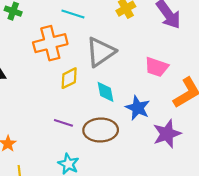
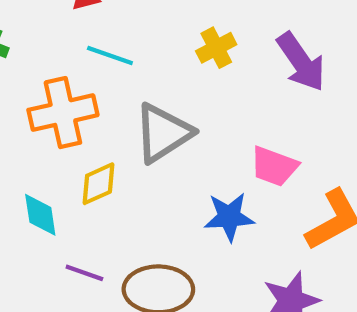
cyan diamond: (105, 92) -> (40, 215), moved
blue star: (138, 108) -> (229, 217), moved, turned -30

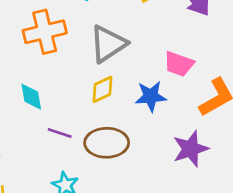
yellow diamond: (99, 184) -> (102, 89), moved

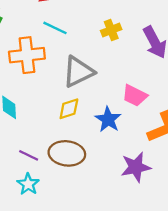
blue star: (151, 96) -> (108, 119), turned 30
purple line: (60, 133) -> (29, 155), moved

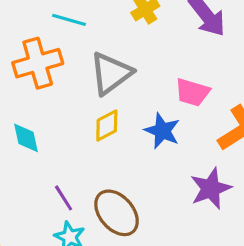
brown ellipse: (67, 153) -> (117, 213), moved, turned 52
purple line: (29, 155) -> (64, 198), turned 42

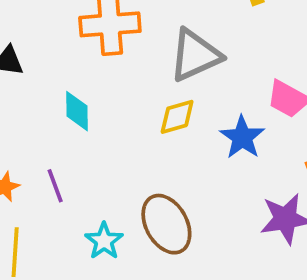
purple line: (64, 198) -> (55, 186), moved

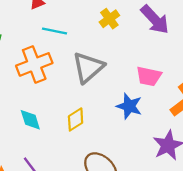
yellow diamond: (177, 117) -> (76, 119), moved

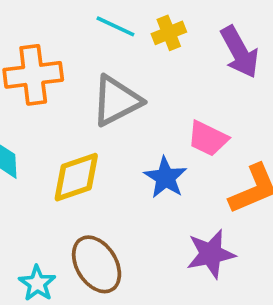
cyan line: (54, 31) -> (115, 26), moved
yellow diamond: (76, 119) -> (76, 177), size x1.4

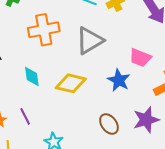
yellow diamond: (76, 177) -> (71, 83), turned 36
brown ellipse: (97, 264) -> (109, 124), moved, size x0.7

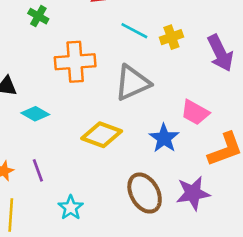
cyan diamond: (32, 77) -> (35, 114), moved, turned -60
brown ellipse: (109, 124) -> (145, 193), size x1.4

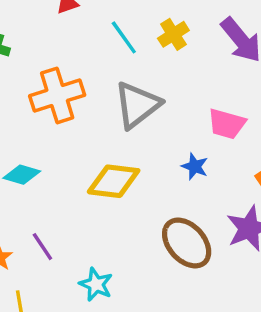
cyan line: (134, 31) -> (124, 37), turned 40
blue star: (164, 138) -> (195, 167), size x0.7

